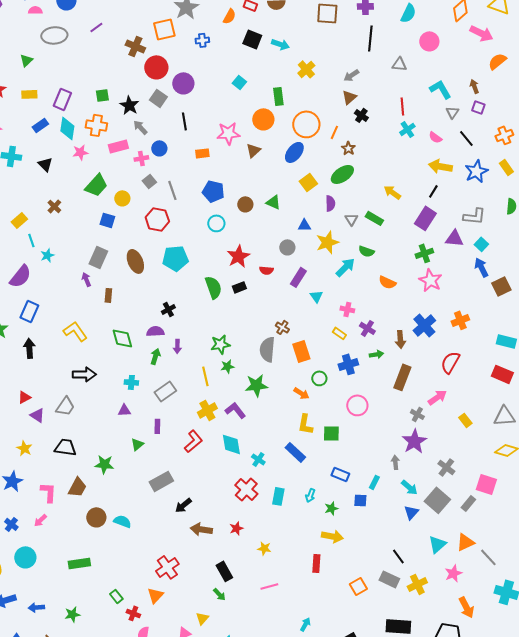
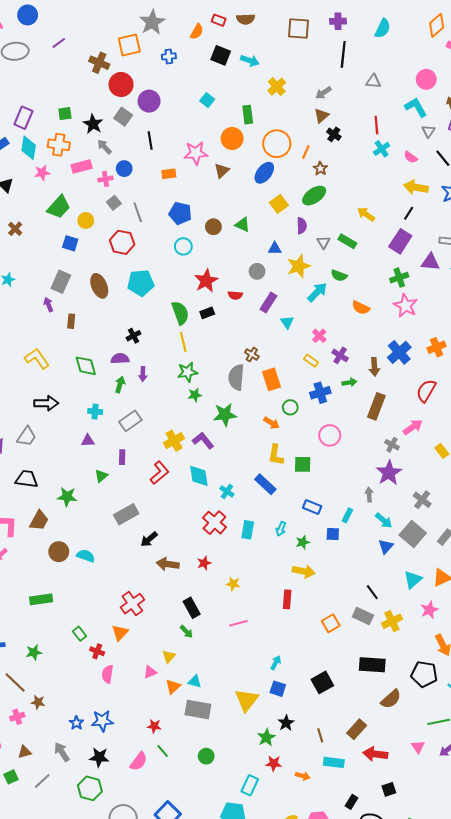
pink circle: (429, 41) -> (426, 79), moved
pink cross: (347, 309) -> (319, 336), turned 32
yellow line: (205, 376) -> (183, 342), moved

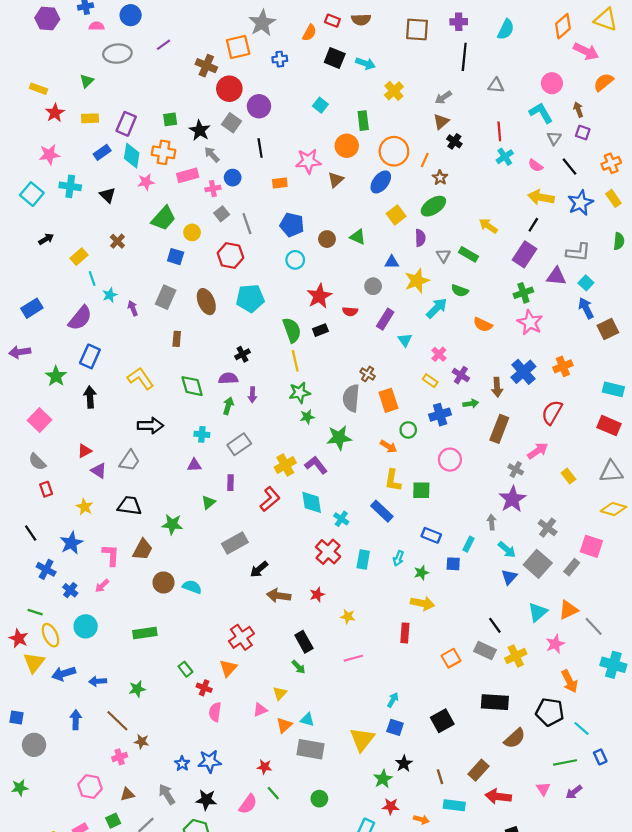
purple arrow: (48, 305) -> (133, 308), moved

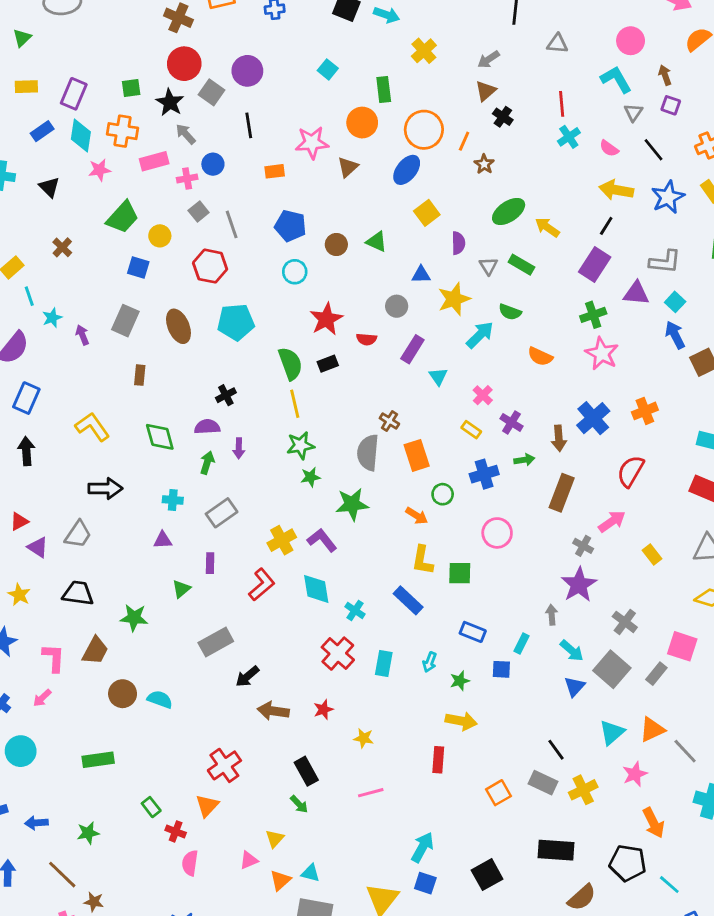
red circle: (229, 89) -> (184, 64), moved
green ellipse: (433, 206) -> (509, 211), moved
cyan arrow: (393, 700) -> (422, 847), size x1.5

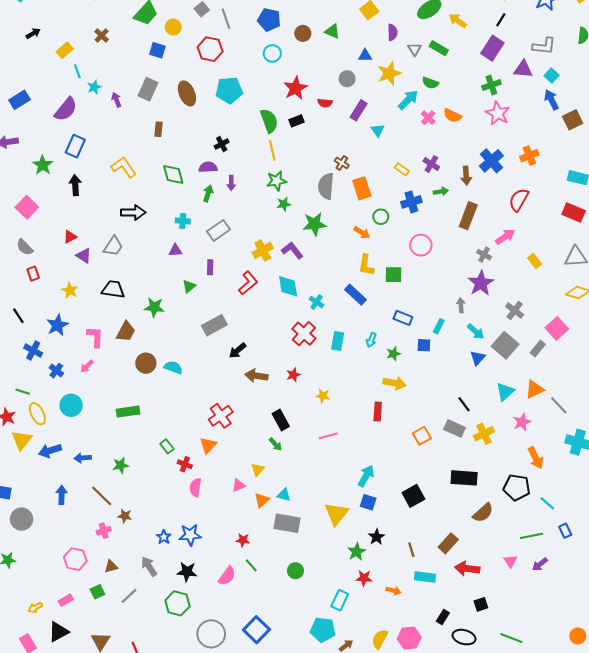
pink cross: (483, 395) -> (428, 118), moved
pink square: (682, 646) -> (557, 328), turned 30

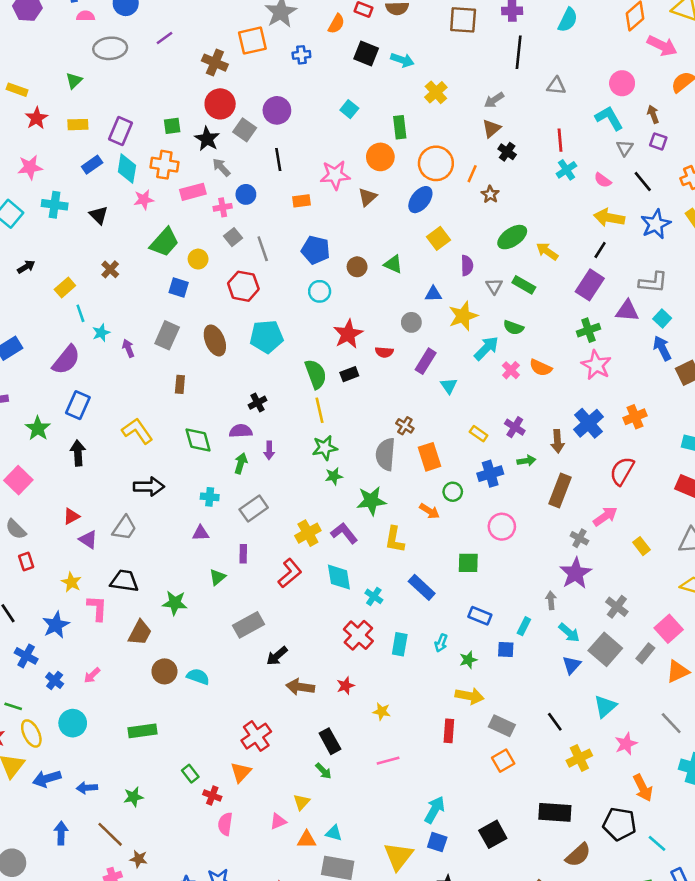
yellow L-shape: (366, 265) -> (395, 540), moved
pink L-shape: (95, 337) -> (97, 608), moved
orange triangle: (535, 389) -> (678, 671), moved
gray rectangle: (455, 428) -> (502, 726), moved
orange triangle: (262, 500) -> (307, 839), turned 42

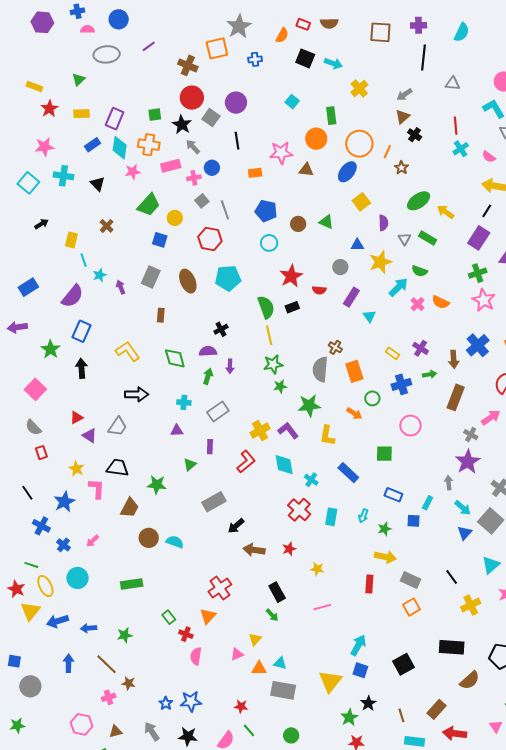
brown triangle: (367, 197) -> (306, 170), turned 49
yellow rectangle: (65, 287) -> (71, 240), turned -35

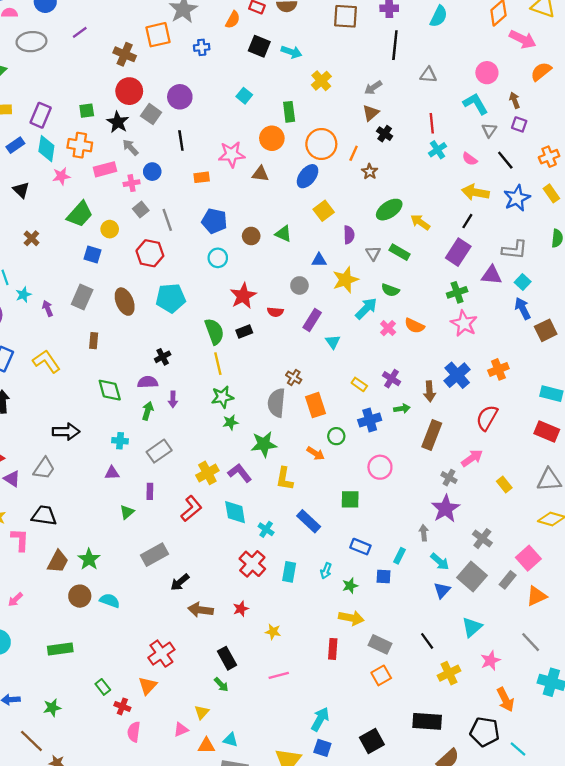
yellow L-shape: (128, 351) -> (46, 361), moved
green star: (157, 485) -> (89, 559), moved, turned 30

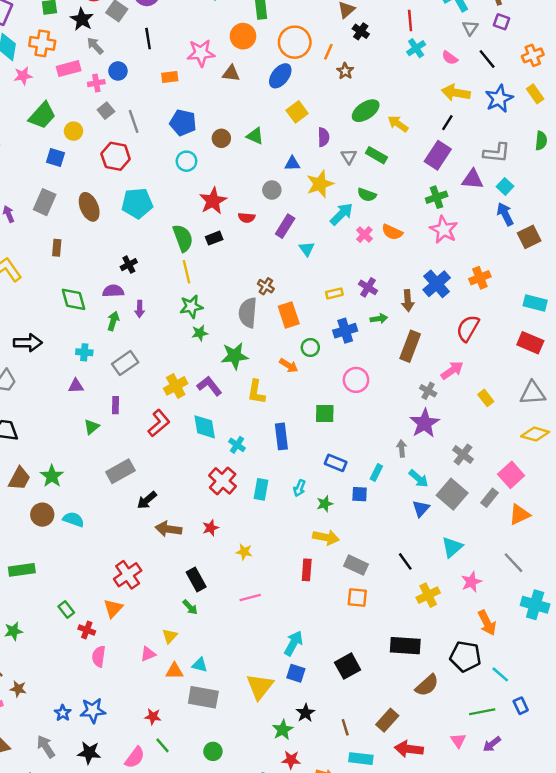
yellow rectangle: (359, 384) -> (334, 293), turned -49
blue rectangle: (309, 521) -> (281, 436), turned 40
orange square: (381, 675) -> (357, 598), turned 36

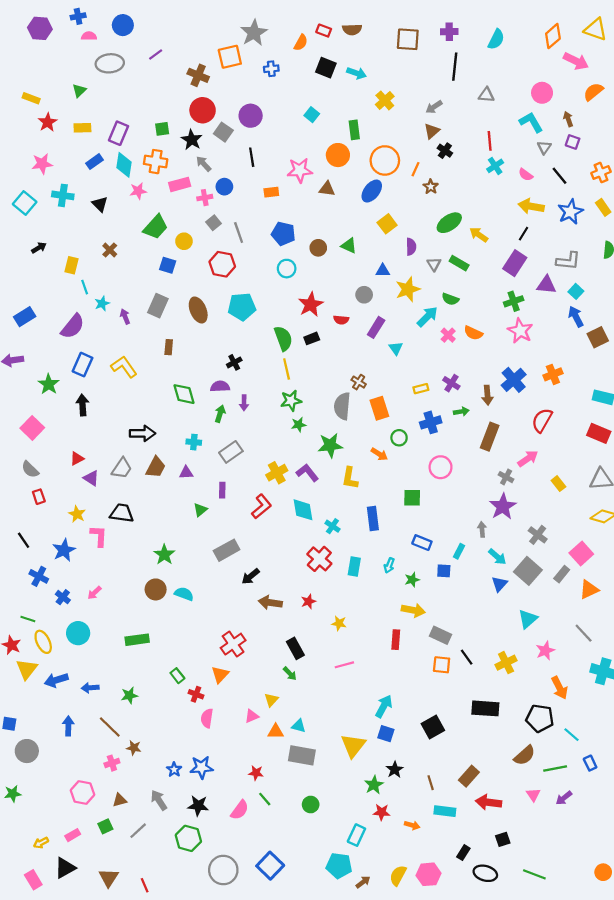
brown trapezoid: (19, 479) -> (156, 467), moved
black line: (405, 561) -> (467, 657), moved
brown semicircle: (427, 685) -> (525, 755), moved

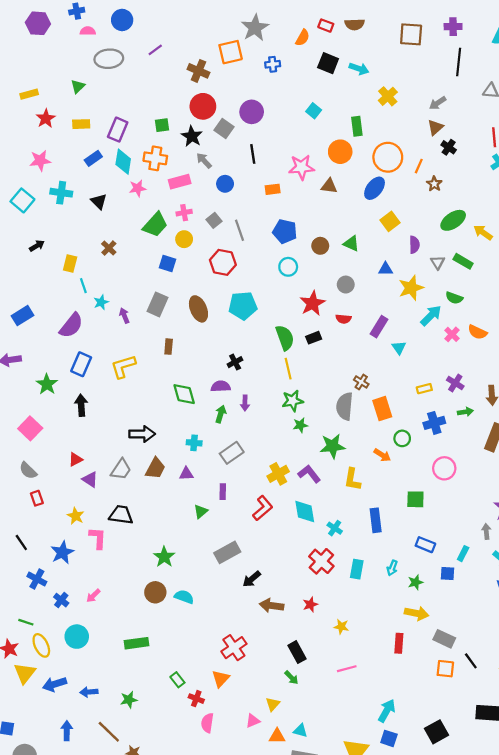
yellow rectangle: (31, 98) -> (29, 94), turned -35
pink cross: (205, 198) -> (184, 213), moved
gray circle: (364, 295) -> (346, 285), moved
yellow L-shape: (124, 367) -> (123, 366), turned -72

